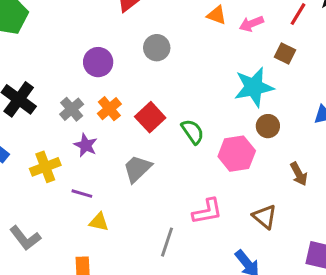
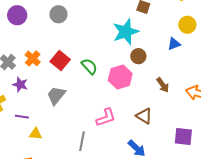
purple circle: (98, 62) -> (17, 15), moved

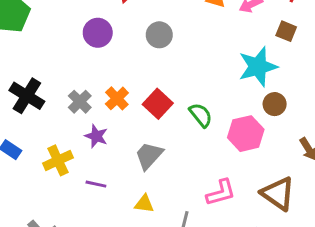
brown triangle: (144, 116) -> (278, 194), size x1.4
yellow triangle: (36, 134) -> (144, 204), moved

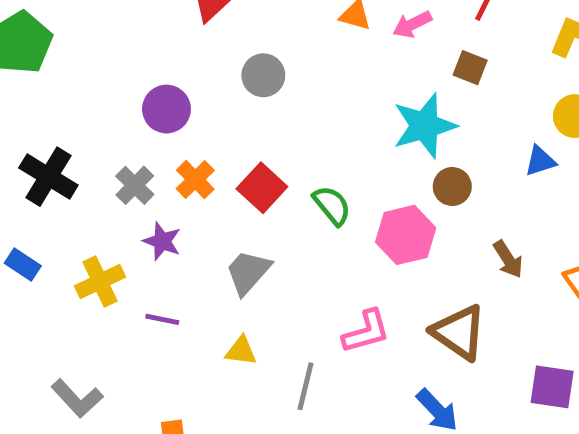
purple circle: (98, 33) -> (166, 109), moved

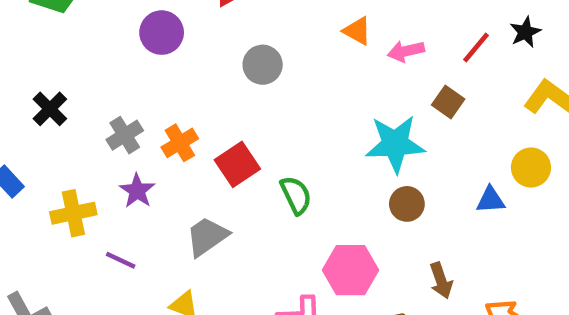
purple circle: (166, 109) -> (162, 33), moved
black cross: (48, 177) -> (50, 109), size x0.7
pink hexagon: (406, 235) -> (350, 270), moved

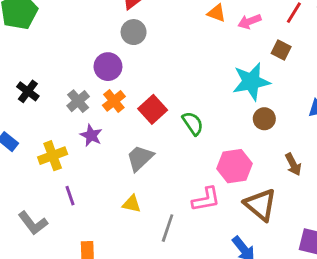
purple circle: (162, 33) -> (108, 67), moved
gray circle: (263, 65) -> (134, 32), moved
purple line: (121, 260) -> (70, 196), moved, turned 54

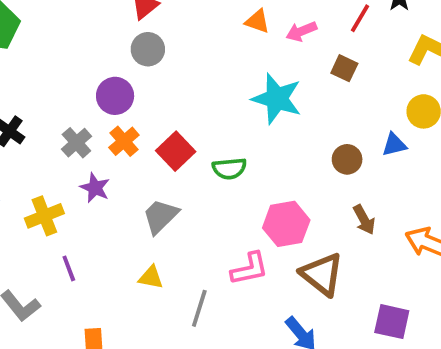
cyan star: (251, 82) -> (277, 99), moved, turned 30
brown circle: (264, 119) -> (347, 159), moved
green semicircle: (193, 123) -> (229, 169), turned 120

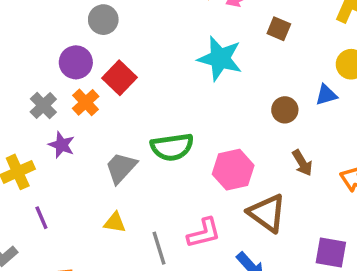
red square: (176, 151) -> (119, 78), moved
green semicircle: (229, 169) -> (172, 147), moved, size x1.4
pink L-shape: (249, 269) -> (204, 233), moved
gray line: (199, 308) -> (159, 248), turned -32

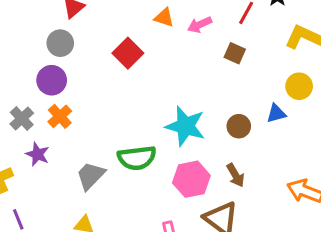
gray circle: (103, 20) -> (60, 43), moved
cyan star: (220, 59) -> (185, 126), moved
red square: (119, 78) -> (128, 53), moved
brown arrow: (302, 163) -> (235, 175), moved

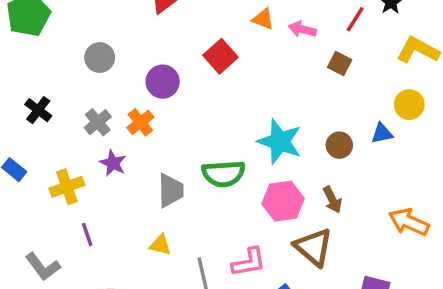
pink arrow: (200, 25) -> (302, 29), turned 35
gray circle: (60, 43) -> (100, 58), moved
purple circle: (52, 80) -> (163, 82), moved
gray trapezoid: (91, 176) -> (171, 191), turned 132

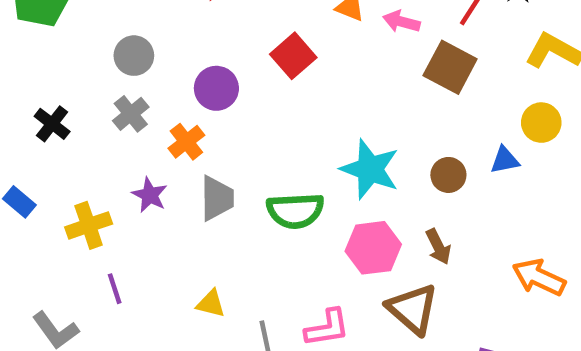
brown square: (340, 63) -> (450, 67), size x1.6
gray cross: (98, 122) -> (131, 114), moved
gray trapezoid: (171, 191) -> (217, 198), moved

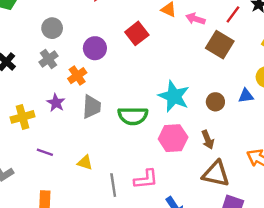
purple line: (115, 289) -> (45, 152), moved, turned -56
brown triangle: (413, 309) -> (216, 174), moved, turned -32

